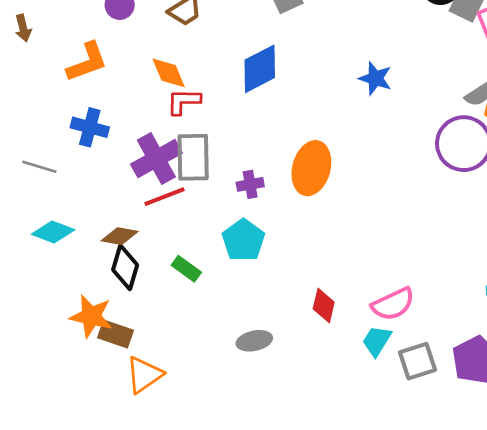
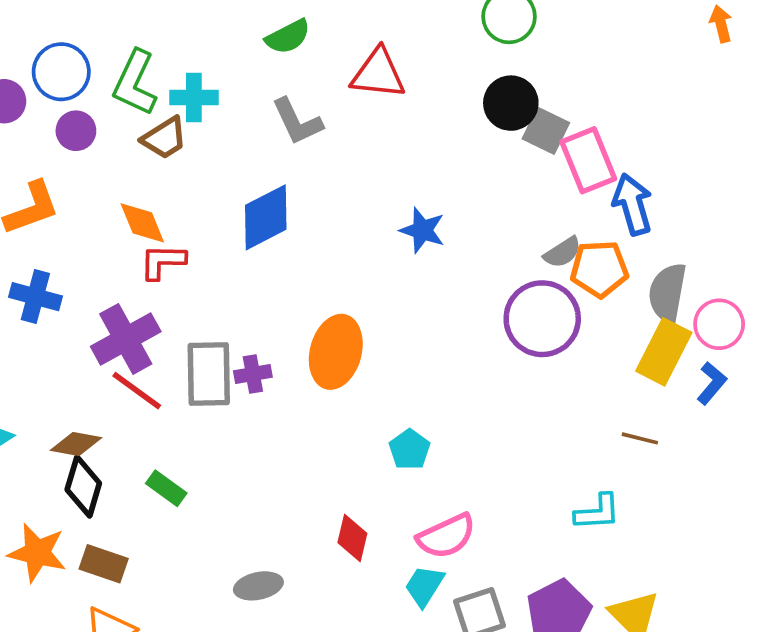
gray rectangle: (193, 157) -> (209, 374), moved
red line: (165, 197) -> (137, 391), turned 57
cyan pentagon: (243, 240) -> (410, 450), moved, size x0.7
brown rectangle: (116, 334) -> (104, 564), moved

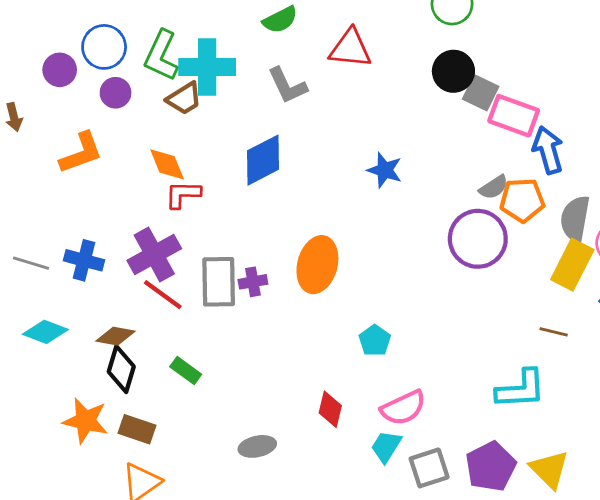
cyan cross: (194, 98) -> (207, 67), size x1.5
pink rectangle: (588, 160) -> (514, 116), turned -48
blue cross: (35, 297) -> (84, 260), moved
cyan L-shape: (597, 512) -> (521, 389), size x1.4

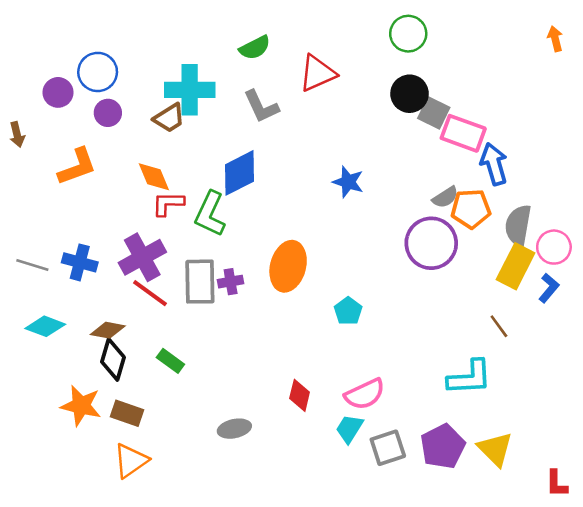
red triangle: (350, 48) -> (317, 73), turned -30
green L-shape: (161, 56) -> (210, 214), moved
brown line: (554, 332) -> (499, 326), turned 40
cyan pentagon: (375, 340) -> (348, 311), moved

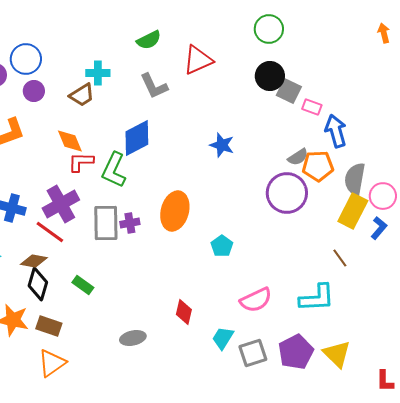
cyan cross: (190, 90) -> (98, 73), size x0.6
pink rectangle: (463, 133) -> (312, 107), size x0.6
red line: (150, 293) -> (50, 232), moved
pink semicircle: (365, 394) -> (256, 300), moved

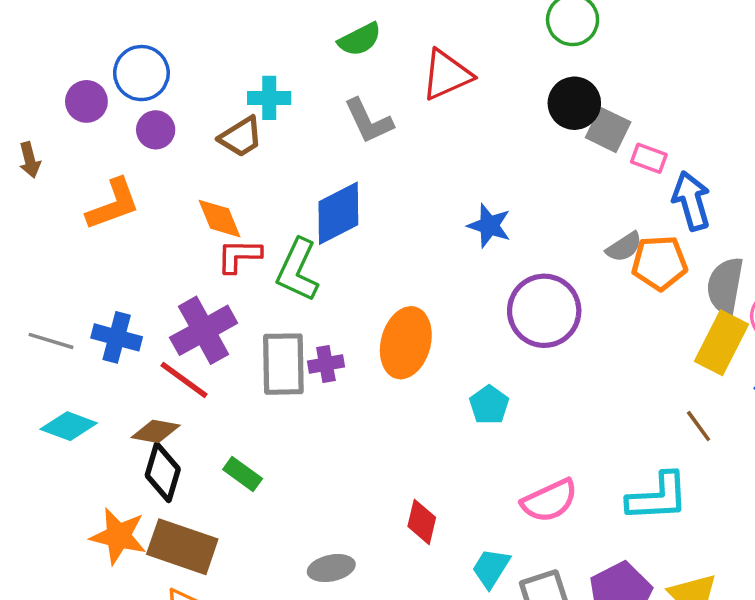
purple circle: (287, 193) -> (544, 311), moved
brown rectangle: (49, 326) -> (182, 547), size x1.5

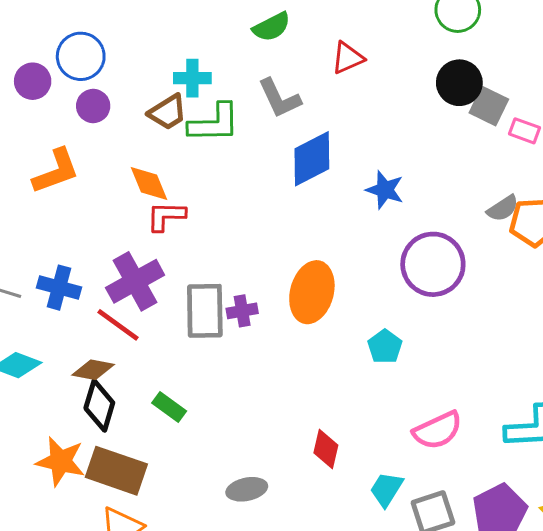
red triangle: (447, 75) -> (348, 58), size x0.7
blue diamond: (338, 213) -> (312, 159), moved
green L-shape: (298, 270) -> (214, 123), moved, turned -116

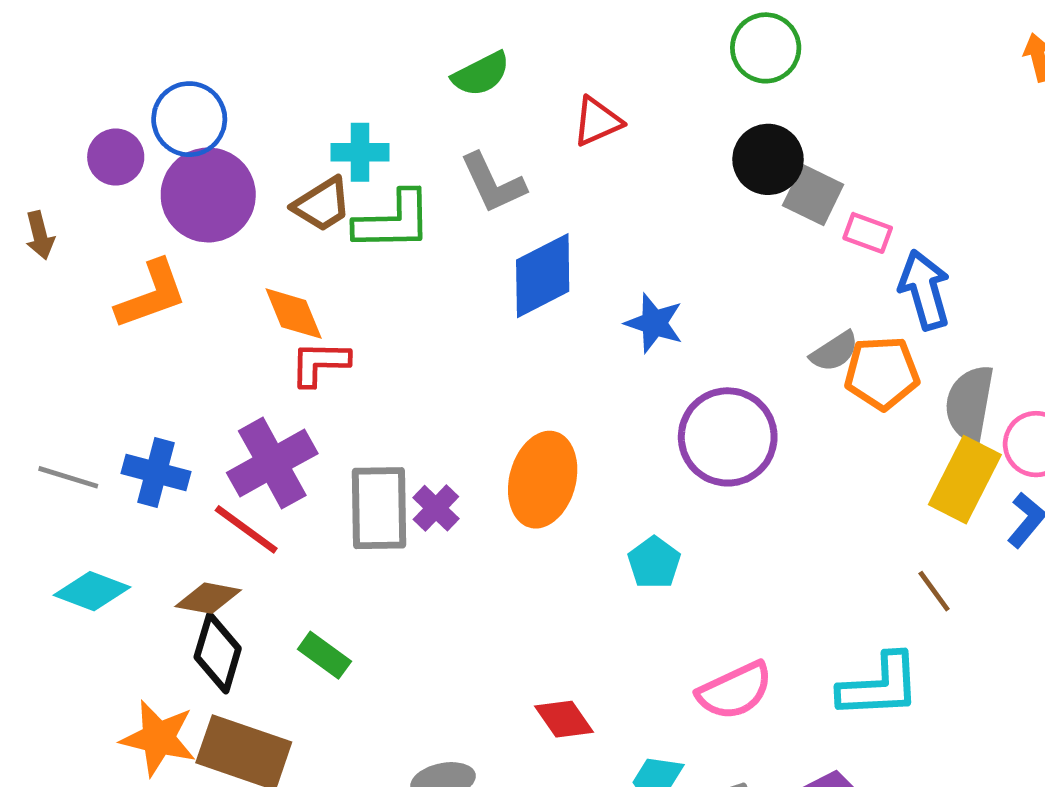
purple circle: (93, 106) -> (208, 195), size x1.8
purple cross: (242, 311) -> (436, 508), turned -36
red diamond: (326, 449) -> (564, 719), turned -48

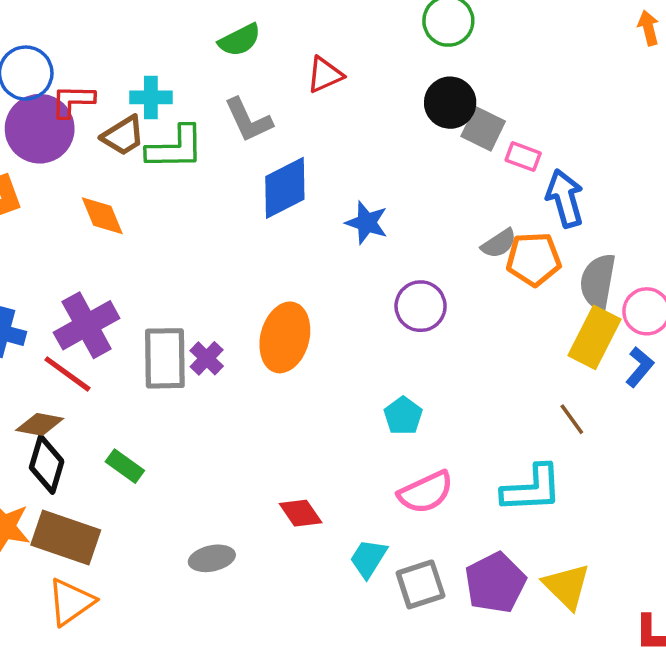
red L-shape: (320, 363) -> (73, 101), moved
purple circle: (728, 437) -> (421, 306), size x0.7
cyan pentagon: (654, 563) -> (403, 416), moved

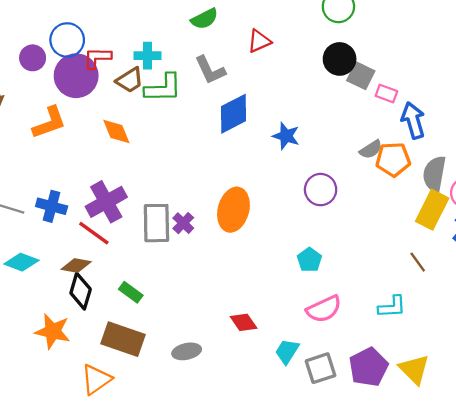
cyan L-shape: (532, 489) -> (392, 307), size x0.7
brown rectangle: (66, 537) -> (123, 339), moved

